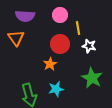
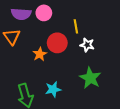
pink circle: (60, 15) -> (44, 13), moved
orange star: (50, 64) -> (40, 54), moved

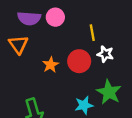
red circle: (57, 43) -> (79, 61), moved
cyan star: (53, 89) -> (84, 105), moved

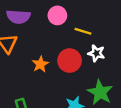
pink circle: (55, 17) -> (57, 15), moved
yellow line: (92, 33) -> (83, 31), turned -63

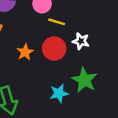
yellow line: (83, 31) -> (57, 22), moved

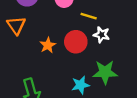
yellow line: (57, 22) -> (89, 16), moved
green star: (84, 80) -> (105, 72), turned -30

